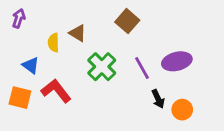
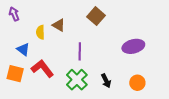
purple arrow: (19, 18) -> (14, 14), turned -40
green cross: (102, 67) -> (77, 80), moved
purple line: (142, 68) -> (80, 51), moved, turned 30
black arrow: (158, 99) -> (106, 81), moved

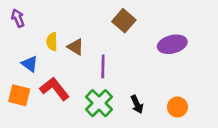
brown triangle: (59, 25) -> (75, 47), moved
purple ellipse: (133, 46) -> (172, 44), moved

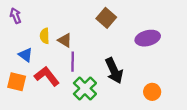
purple line: (103, 66) -> (73, 62), moved
black arrow: (137, 104) -> (114, 71), moved, size x1.6

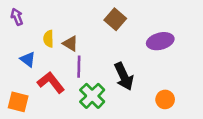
orange square: (17, 82) -> (18, 102), moved

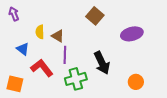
green cross: (92, 96) -> (76, 79), turned 30

